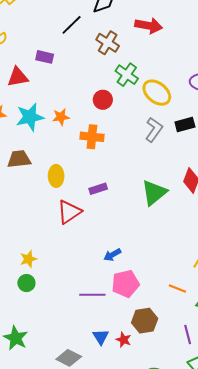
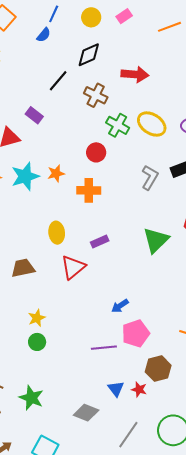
purple rectangle: (45, 57) -> (34, 115), turned 30
yellow ellipse: (157, 93) -> (152, 124), moved
brown trapezoid: (19, 159) -> (23, 268), moved

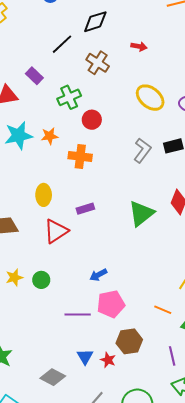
red arrow: (135, 74) -> (139, 46), size x0.6
green cross: (118, 125) -> (69, 97), moved, turned 30
green circle: (37, 342) -> (41, 280), moved

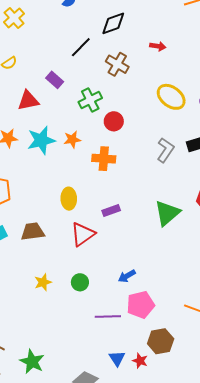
green circle: (41, 280) -> (80, 282), moved

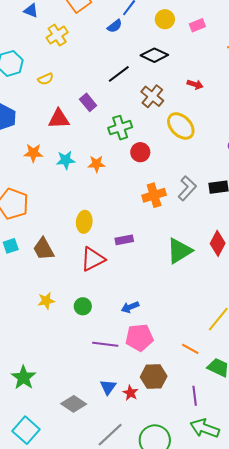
black diamond: (113, 23) -> (154, 55), turned 36
yellow ellipse: (171, 97) -> (181, 126), moved
cyan star: (41, 140) -> (66, 160), size x0.7
orange cross: (104, 159) -> (154, 195), moved, turned -30
brown trapezoid: (33, 232) -> (44, 249), turned -120

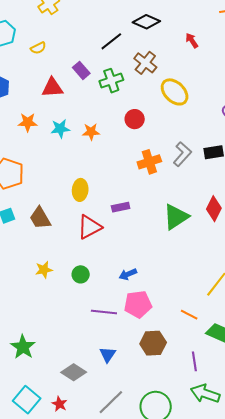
red arrow: (195, 84) -> (192, 40), moved, turned -140
green cross: (120, 128) -> (111, 81), moved
red star: (130, 393) -> (59, 404), moved

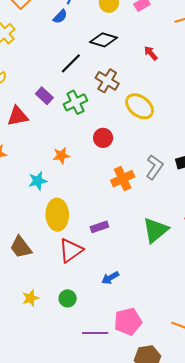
cyan star: (60, 129) -> (38, 181), moved
yellow ellipse: (80, 190) -> (57, 215), size x1.4
blue arrow: (128, 274) -> (110, 278), moved

